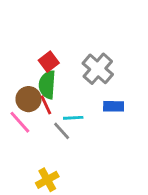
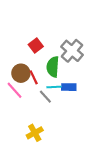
green semicircle: (47, 85) -> (53, 67), moved
blue rectangle: (114, 106) -> (69, 87), moved

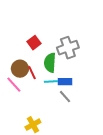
gray cross: (72, 51) -> (68, 48), turned 30
gray line: (45, 97) -> (65, 97), moved

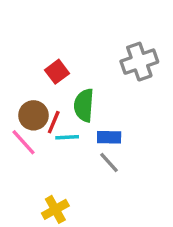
gray cross: (68, 48) -> (139, 62), moved
red line: (32, 73) -> (54, 122), turned 48
cyan line: (51, 82) -> (67, 137), moved

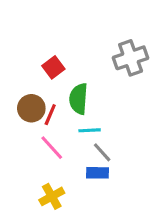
cyan line: (67, 137) -> (90, 130), moved
blue rectangle: (109, 137) -> (97, 173), moved
pink line: (23, 142) -> (52, 148), moved

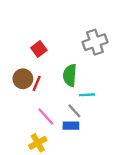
green semicircle: (79, 99) -> (70, 75), moved
cyan line: (90, 130) -> (87, 95), moved
pink line: (52, 148) -> (46, 117), moved

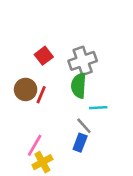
gray cross: (95, 42) -> (83, 61), moved
pink line: (46, 117) -> (35, 145), moved, turned 72
blue rectangle: (71, 126) -> (80, 143), turned -70

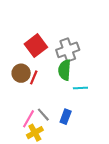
red square: (44, 56) -> (36, 46), size x1.5
gray line: (84, 126) -> (43, 115), moved

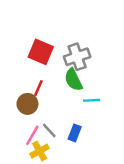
red square: (36, 46) -> (41, 52), turned -30
green semicircle: (65, 70) -> (73, 80), turned -30
brown circle: (21, 73) -> (27, 104), moved

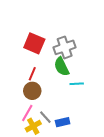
brown circle: (27, 104) -> (32, 91), moved
gray line: (49, 130) -> (45, 117), moved
blue rectangle: (75, 133) -> (63, 122), moved, turned 56

